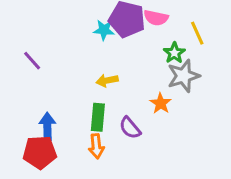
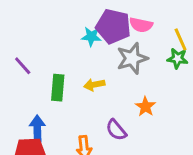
green star: (174, 53) -> (177, 58), moved, turned -30
gray star: (184, 76) -> (132, 58), moved
green rectangle: (98, 117) -> (58, 88), moved

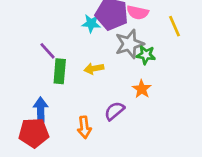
green star: (177, 58) -> (146, 55), moved
purple line: (23, 66) -> (47, 51), moved
purple semicircle: (116, 130) -> (114, 111), turned 90

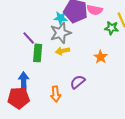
gray star: (129, 44) -> (61, 33), moved
green star: (146, 55) -> (112, 28), moved
orange star: (142, 89) -> (101, 57), moved

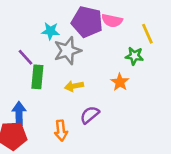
cyan star: (61, 18) -> (50, 31), moved
green star: (112, 28) -> (134, 56), moved
yellow arrow: (63, 51) -> (74, 86), moved

